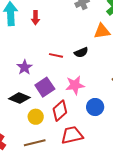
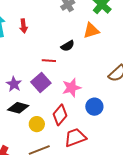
black semicircle: (81, 52) -> (68, 46), moved
purple star: (25, 67) -> (14, 84), moved
purple square: (45, 87) -> (41, 83), moved

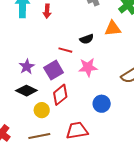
pink star: (72, 88) -> (88, 67), moved
red diamond: (60, 115) -> (60, 95), moved

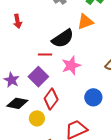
black semicircle: (87, 39) -> (63, 38), size x1.6

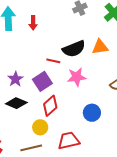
orange triangle: (85, 22) -> (100, 47), moved
yellow circle: (37, 118) -> (40, 127), moved

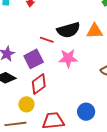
blue circle: (92, 113) -> (86, 112), moved

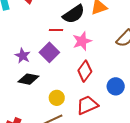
red diamond: (39, 84) -> (85, 71), moved

